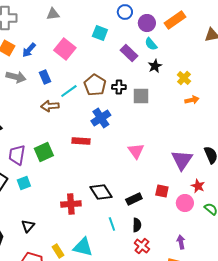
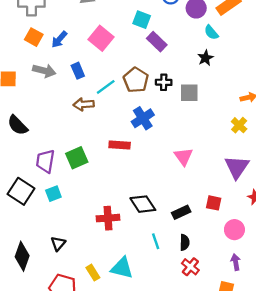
cyan semicircle: (151, 44) -> (211, 32), moved
purple rectangle: (129, 53) -> (157, 42), moved
yellow cross: (184, 78) -> (239, 125), moved
pink circle: (185, 203) -> (234, 230), moved

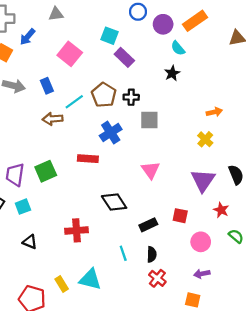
blue arrow: (59, 39) -> (28, 37), moved
gray square: (189, 93) -> (149, 120), moved
black diamond: (143, 204) -> (114, 202), moved
black triangle: (58, 244) -> (30, 242), moved, turned -49
purple arrow: (236, 262) -> (202, 274), turned -91

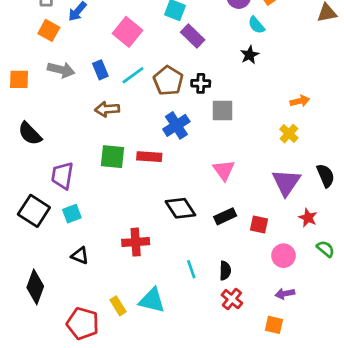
cyan line: (74, 102) -> (133, 75), moved
green square: (46, 171) -> (113, 157), moved, turned 30
black rectangle: (148, 225) -> (225, 216), moved

